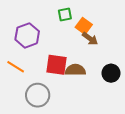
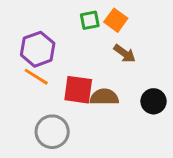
orange square: (84, 26) -> (116, 20), moved
orange line: (16, 67) -> (36, 77), moved

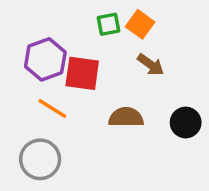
orange line: (36, 77) -> (52, 108), moved
red square: (78, 90) -> (82, 73), moved
gray circle: (52, 132) -> (40, 159), moved

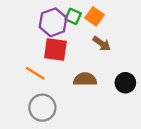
green square: (108, 24) -> (73, 16), turned 35
purple hexagon: (45, 59) -> (53, 22), moved
gray circle: (40, 159) -> (42, 108), moved

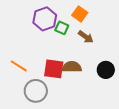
green square: (73, 16) -> (62, 28), moved
red square: (55, 50) -> (54, 69), moved
orange line: (35, 73) -> (19, 66), moved

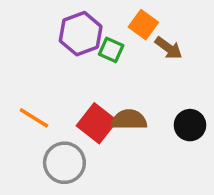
brown arrow: (86, 37) -> (168, 48), moved
red square: (54, 69) -> (97, 123), turned 30

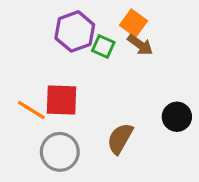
brown arrow: (168, 48) -> (140, 45), moved
brown semicircle: (129, 120) -> (120, 138), moved, turned -60
red square: (97, 123) -> (61, 100), moved, turned -36

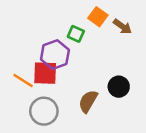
purple hexagon: (75, 31) -> (55, 55), moved
brown arrow: (140, 45) -> (122, 26), moved
black circle: (177, 117) -> (119, 87), moved

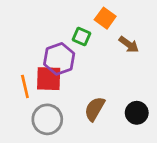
brown arrow: (122, 26) -> (129, 44), moved
orange line: (23, 80) -> (25, 86), turned 45
black circle: (119, 87) -> (137, 113), moved

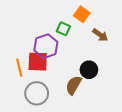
black circle: (137, 113) -> (89, 70), moved

